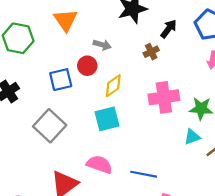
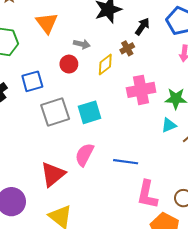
blue square: (61, 80) -> (32, 81), moved
yellow diamond: (113, 86) -> (105, 65), moved
gray square: (50, 126) -> (55, 112), moved, turned 32
pink semicircle: (99, 164) -> (84, 155), turned -80

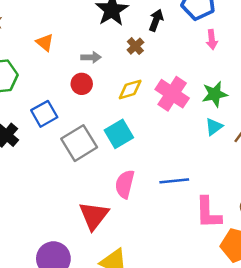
orange triangle: (47, 23) -> (45, 43), size x0.7
brown cross: (127, 48) -> (135, 46), moved
yellow diamond: (105, 65) -> (130, 89), moved, turned 35
pink cross: (141, 90) -> (172, 94), turned -32

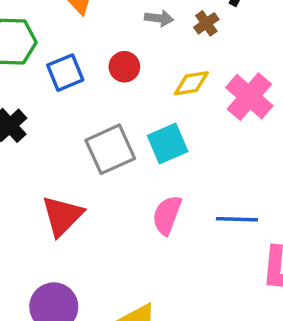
gray arrow: (91, 57) -> (159, 18), moved
blue square: (44, 114) -> (65, 73), moved
red triangle: (94, 216) -> (62, 216), moved

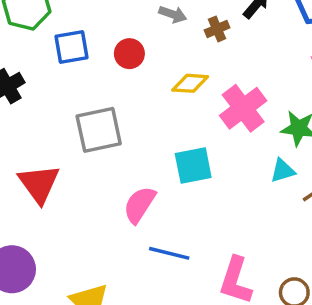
cyan square: (168, 143) -> (193, 165), moved
red triangle: (62, 216) -> (39, 184), turned -33
blue line: (237, 219) -> (169, 253), moved

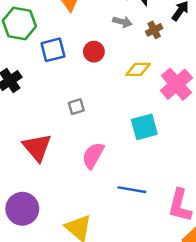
gray square: (99, 130) -> (76, 107), size x0.5
pink semicircle: (139, 205) -> (93, 155), moved

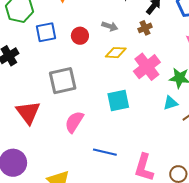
gray arrow: (122, 22) -> (110, 26), moved
brown cross: (154, 30) -> (145, 28), moved
gray square: (76, 107) -> (63, 81), size x2.0

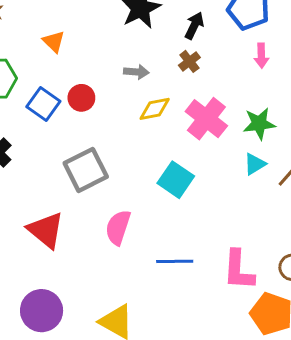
blue square: (46, 32) -> (43, 104), turned -30
red circle: (80, 36) -> (81, 98), moved
cyan square: (118, 101) -> (176, 180), turned -30

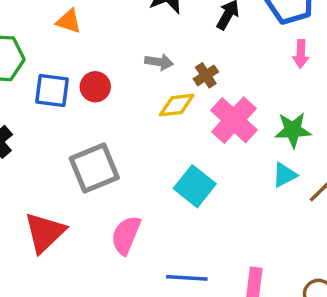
orange triangle: (54, 42) -> (69, 21), turned -30
brown cross: (189, 61) -> (206, 75), moved
blue square: (43, 104) -> (52, 91), turned -32
red triangle: (46, 230) -> (45, 232), turned 33

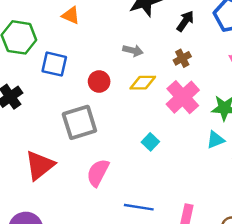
brown cross: (206, 75) -> (182, 58), moved
red circle: (95, 87) -> (99, 82), moved
cyan square: (195, 186) -> (150, 142), size x0.6

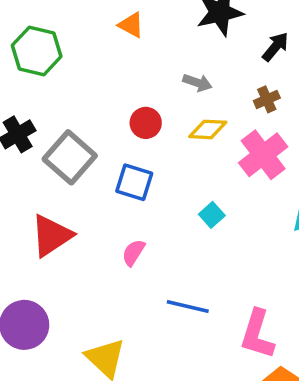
orange triangle: (71, 15) -> (131, 25), moved
blue square: (54, 64) -> (134, 182), moved
gray square: (79, 122) -> (70, 157), moved, turned -36
pink semicircle: (98, 173) -> (133, 253), size x0.7

